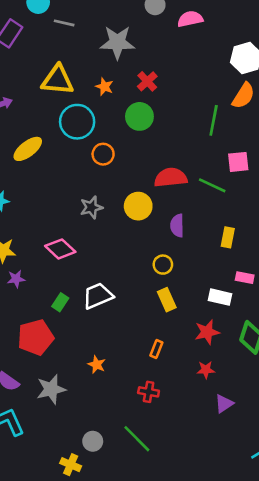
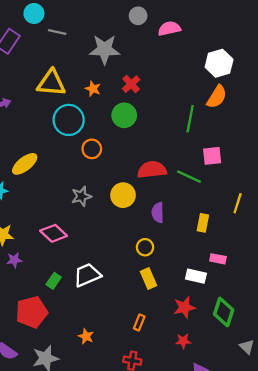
yellow ellipse: (28, 149) -> (25, 164), moved

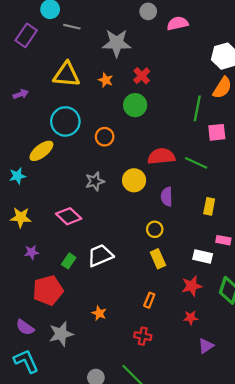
cyan circle: (69, 120) -> (65, 121), moved
pink square: (212, 156) -> (217, 132), moved
purple star: (14, 260) -> (32, 252), moved

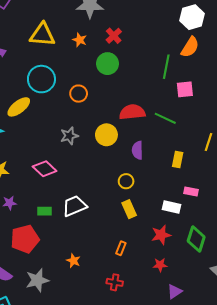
green rectangle: (69, 261) -> (45, 211), turned 56

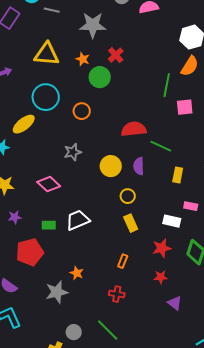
green circle: (107, 64) -> (100, 77), moved
green line: (165, 118) -> (161, 146), moved
yellow circle: (106, 135) -> (111, 166), moved
gray star: (37, 280) -> (57, 292), moved
purple triangle: (175, 292) -> (175, 303), turned -49

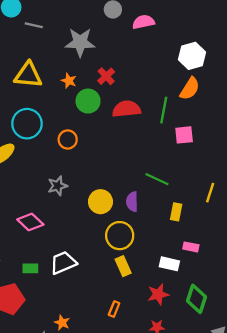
red semicircle: (134, 129) -> (126, 109), moved
yellow circle: (128, 196) -> (120, 236), size x1.6

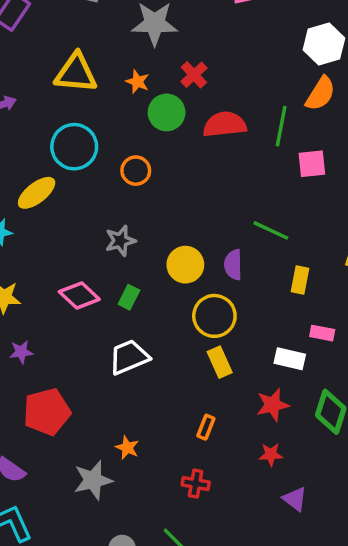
green rectangle: (30, 268) -> (129, 297), moved, turned -63

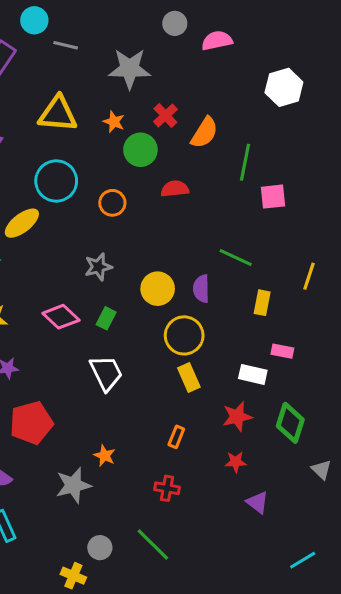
orange semicircle: (320, 94) -> (204, 133), moved
red semicircle: (225, 124) -> (175, 189), moved, size x0.7
white trapezoid: (129, 357) -> (106, 373), turned 87

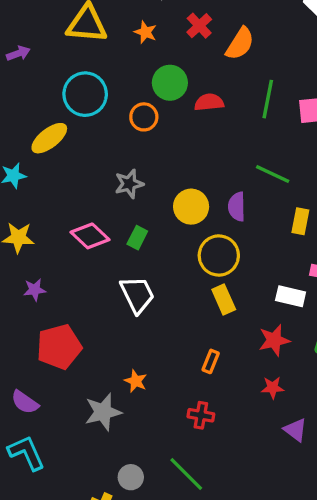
green circle: (140, 150) -> (170, 83), moved
green line: (245, 162) -> (268, 99), moved

